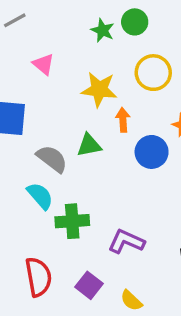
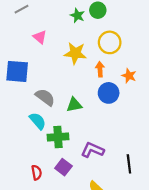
orange arrow: (123, 120) -> (100, 69), moved
green triangle: (89, 145) -> (74, 105), moved
red semicircle: (38, 277) -> (37, 173), size x0.6
purple square: (89, 285) -> (63, 167), moved

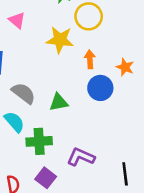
yellow circle: (110, 42) -> (89, 16), moved

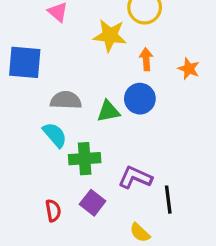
blue circle: (100, 88) -> (140, 99), moved
gray semicircle: (23, 93) -> (66, 100), turned -35
black line: (125, 174) -> (168, 200), moved

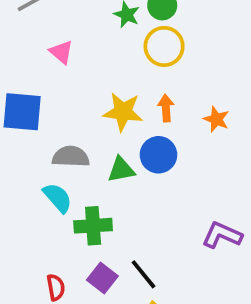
yellow star: (110, 36) -> (123, 112), moved
purple L-shape: (135, 177) -> (222, 235), moved
black line: (168, 200) -> (144, 274), moved, turned -32

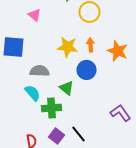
orange star: (216, 119) -> (118, 51), size x1.5
green triangle: (121, 170) -> (66, 88), moved, turned 49
purple L-shape: (222, 235) -> (120, 113), turned 30

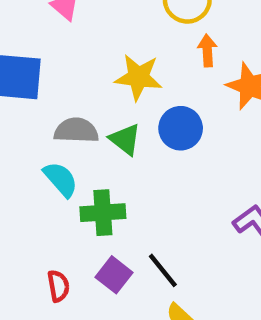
orange arrow: (90, 45) -> (207, 50), moved
green triangle: (66, 88) -> (125, 139), moved

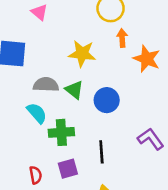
blue circle: (181, 128) -> (107, 100), moved
black line: (163, 270) -> (101, 152), moved, turned 35
purple square: (114, 275) -> (68, 169), turned 36

